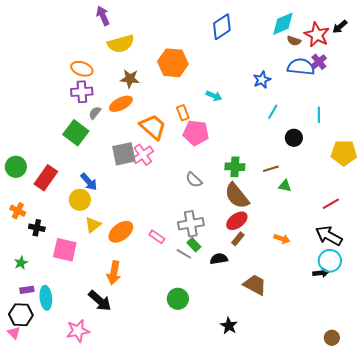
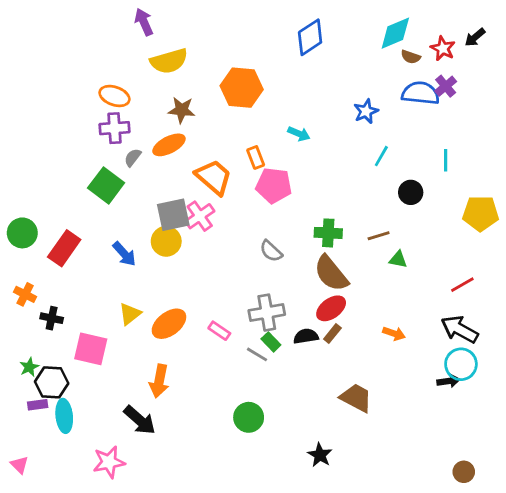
red star: (317, 35) -> (443, 48), size x0.7
yellow circle: (80, 200) -> (166, 241), moved
black semicircle: (219, 259) -> (306, 336), moved
black hexagon: (21, 315) -> (52, 382), moved

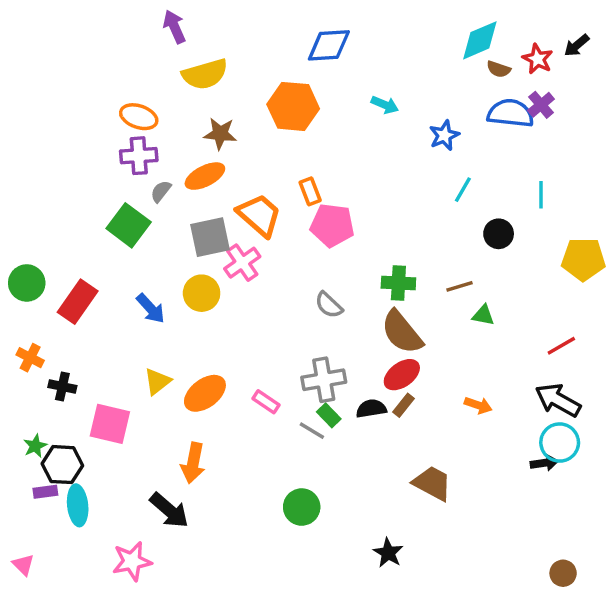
blue diamond: (310, 37) -> (329, 45), moved, turned 30
cyan arrow: (299, 134) -> (385, 105), moved
gray square: (173, 215) -> (210, 237), moved

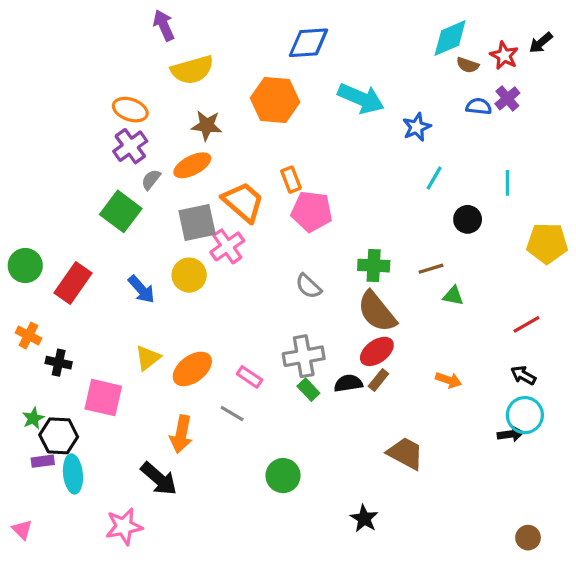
cyan arrow: (385, 105) -> (361, 98), size x1.8
blue semicircle: (510, 113) -> (479, 106), size x0.6
purple cross: (139, 156) -> (130, 146), turned -32
black arrow: (558, 400) -> (523, 375), size x0.6
gray line: (312, 431) -> (232, 413), moved

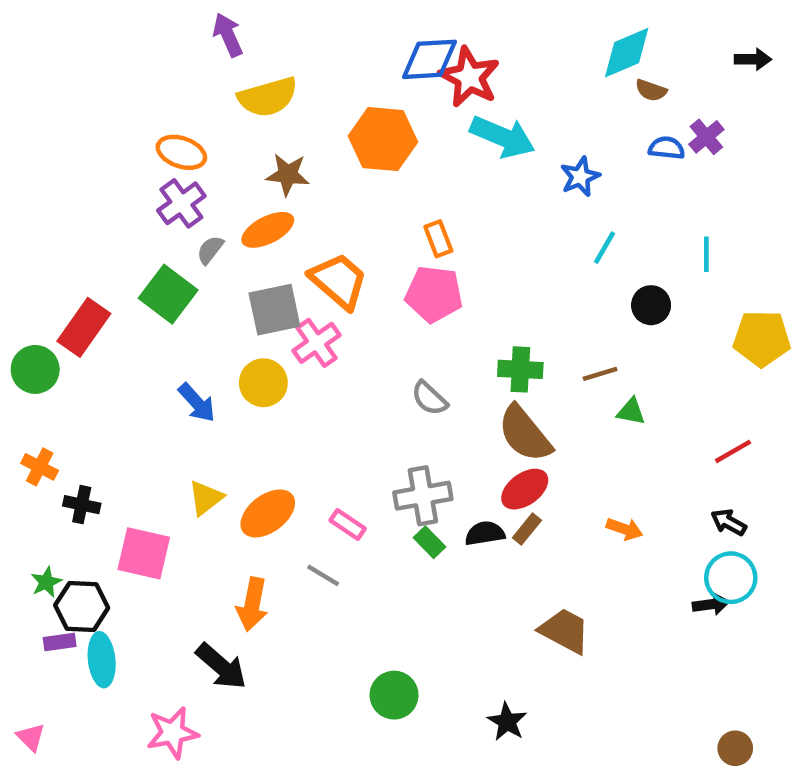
black arrow: (541, 43) -> (753, 59), turned -140
red star: (504, 55) -> (469, 77), moved, size x1.5
orange rectangle: (291, 180) -> (438, 239), moved
red rectangle: (73, 283) -> (84, 327), moved
green circle: (283, 476) -> (394, 695), moved

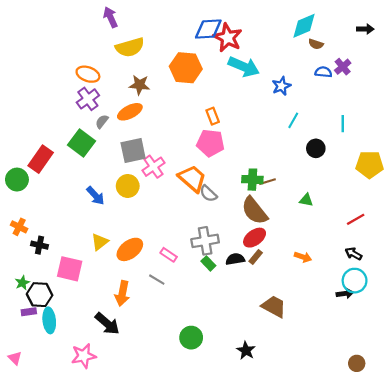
orange trapezoid: (339, 281) -> (192, 178), moved
brown line: (600, 374) -> (267, 182), moved

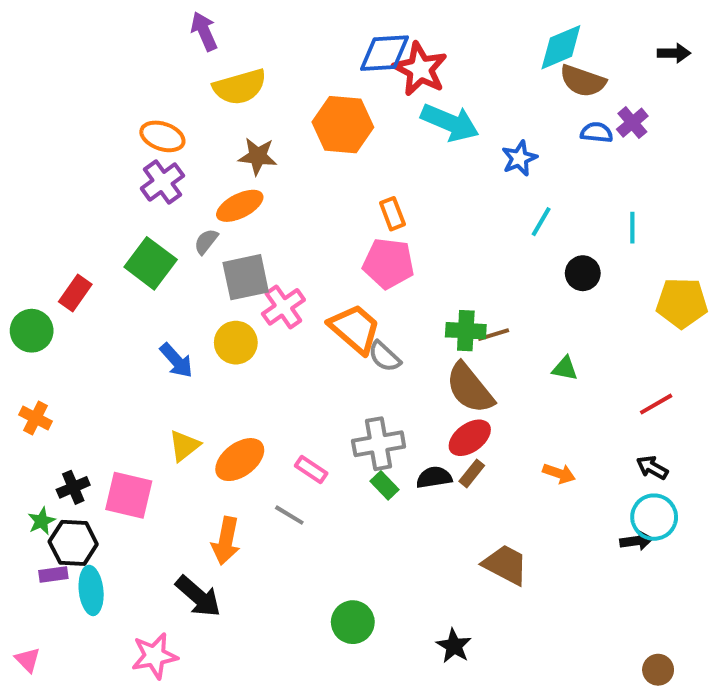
brown semicircle: (316, 44) -> (583, 81), size x1.6
gray semicircle: (102, 121) -> (206, 241), moved
red rectangle: (41, 159) -> (75, 293), size x0.7
black cross: (40, 245) -> (73, 487), moved, turned -35

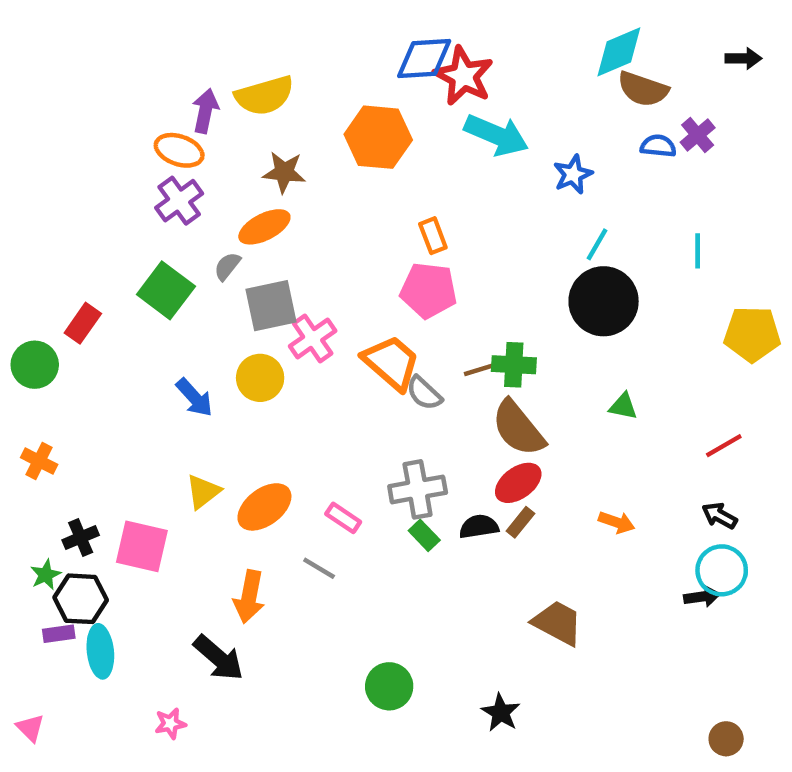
purple arrow: (204, 31) -> (205, 111), moved, turned 36
black circle: (583, 273) -> (604, 301), moved, size x1.8
brown line: (494, 335) -> (481, 369), moved
pink star: (155, 656) -> (170, 723), size x0.6

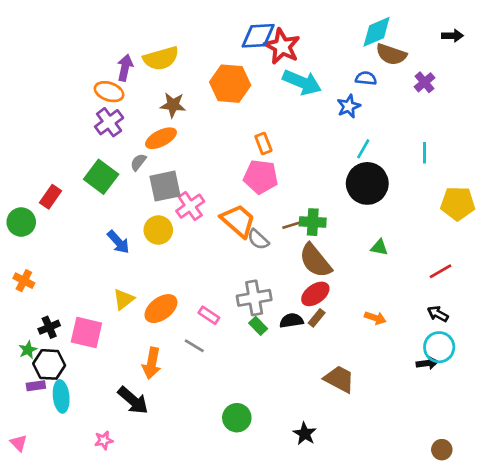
blue semicircle: (658, 146) -> (366, 78), moved

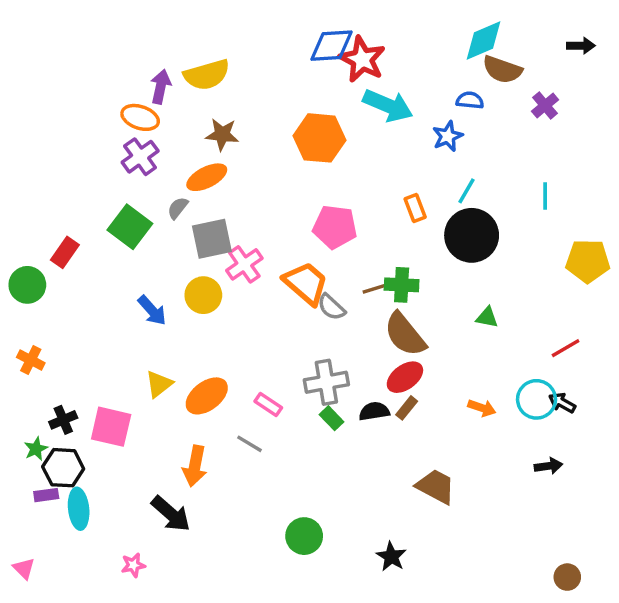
orange hexagon: (230, 84) -> (320, 138), moved
orange rectangle: (263, 144) -> (415, 208), moved
cyan circle: (439, 347) -> (537, 399), moved

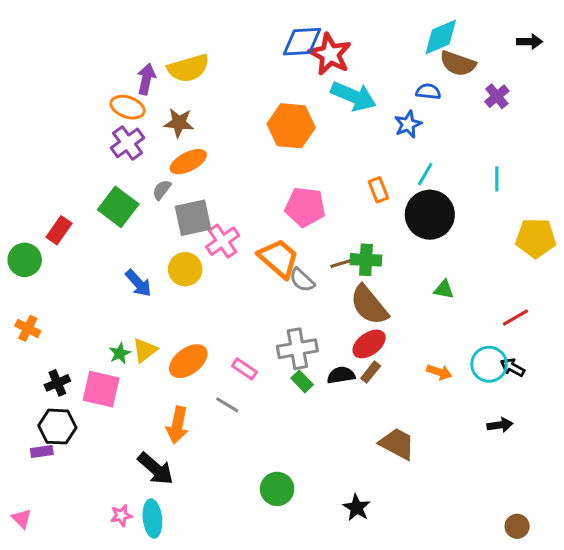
brown star: (222, 135) -> (179, 123), moved
green star: (36, 449) -> (120, 353), moved
cyan ellipse: (79, 509) -> (152, 519), moved

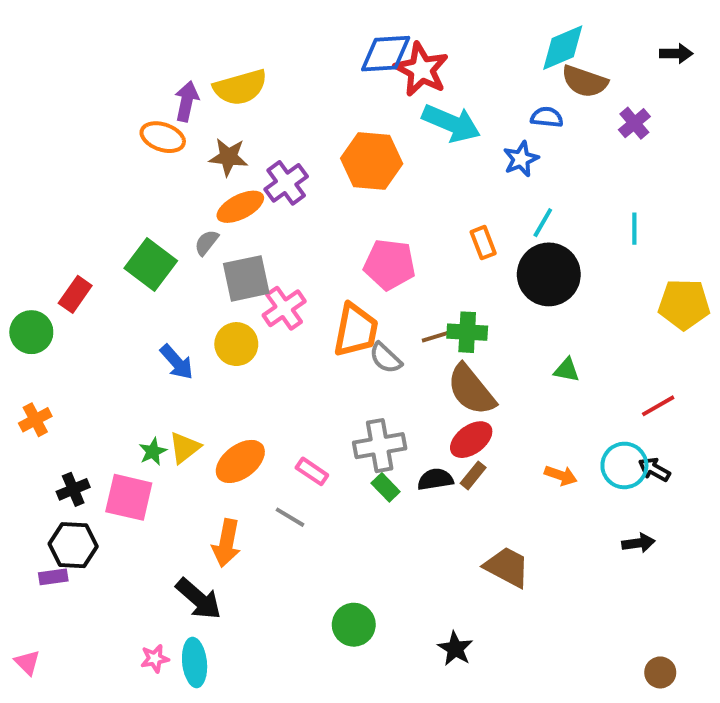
purple cross: (128, 143) -> (286, 183), moved
orange trapezoid: (279, 258) -> (356, 330), turned 60
orange cross: (28, 328) -> (35, 420), turned 35

